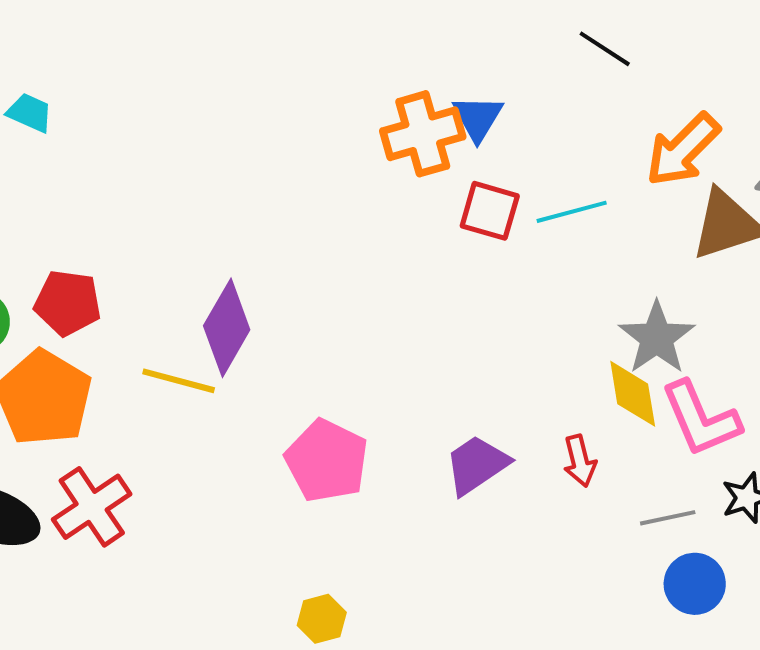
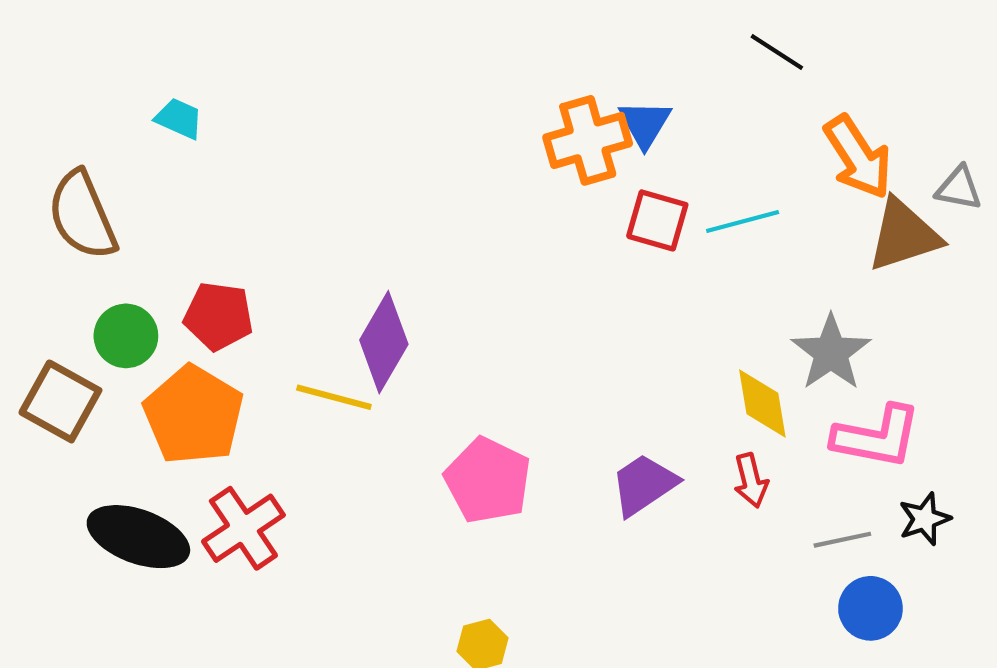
orange arrow: (683, 150) -> (858, 157), turned -78
yellow diamond: (633, 394) -> (762, 403), moved
pink L-shape: (701, 419) -> (877, 437), turned -56

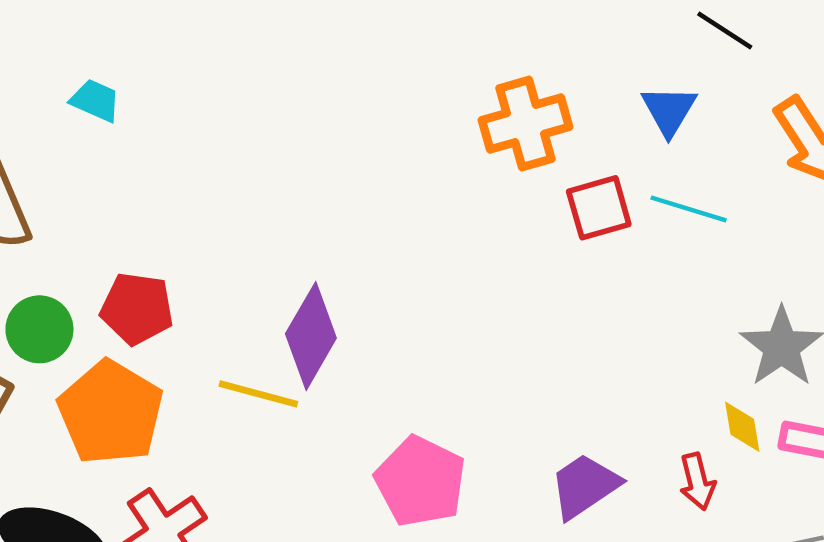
blue triangle: (645, 124) -> (669, 110), moved
red square: (657, 220) -> (599, 208), turned -32
cyan line: (743, 222) -> (689, 209), turned 32
yellow diamond: (762, 403) -> (742, 427), moved, size x0.7

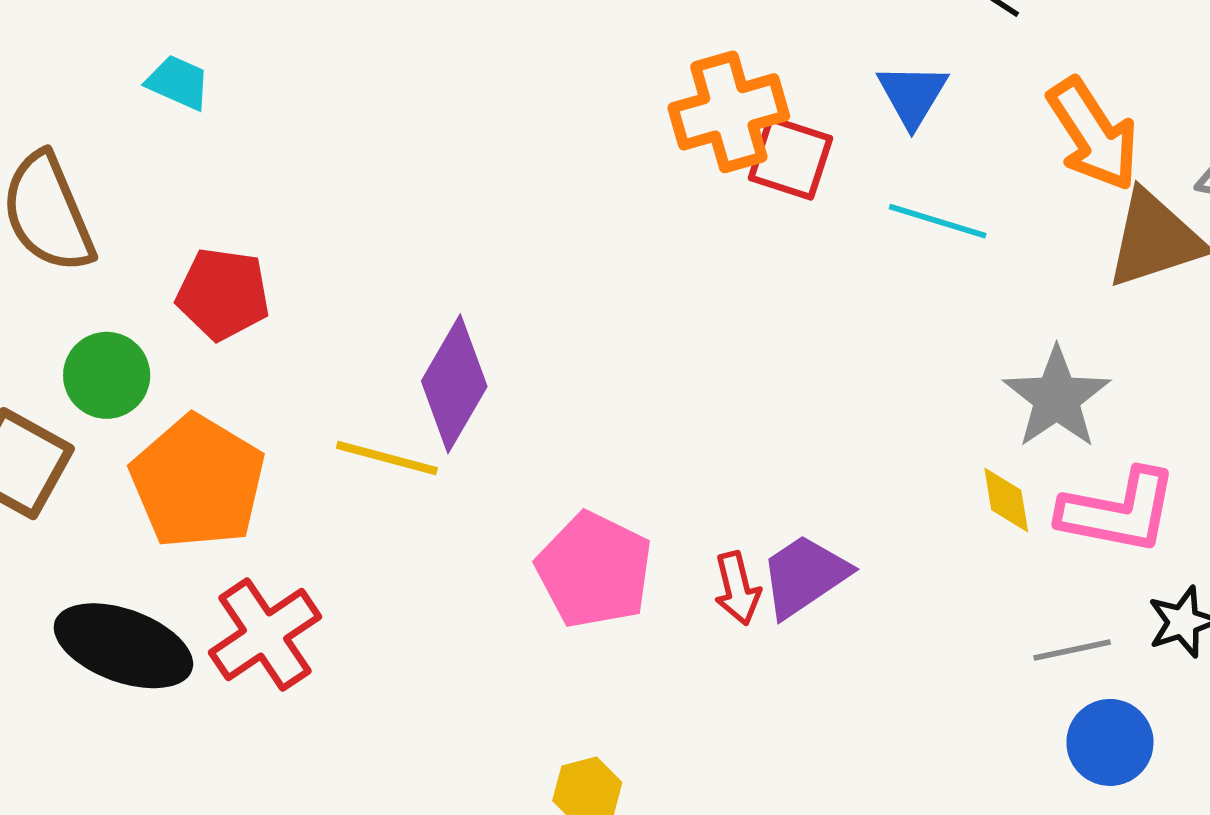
red square: (599, 208) -> (790, 158), moved, turned 34
red pentagon: (137, 309) -> (223, 294), moved
red arrow: (697, 481) -> (737, 588), moved

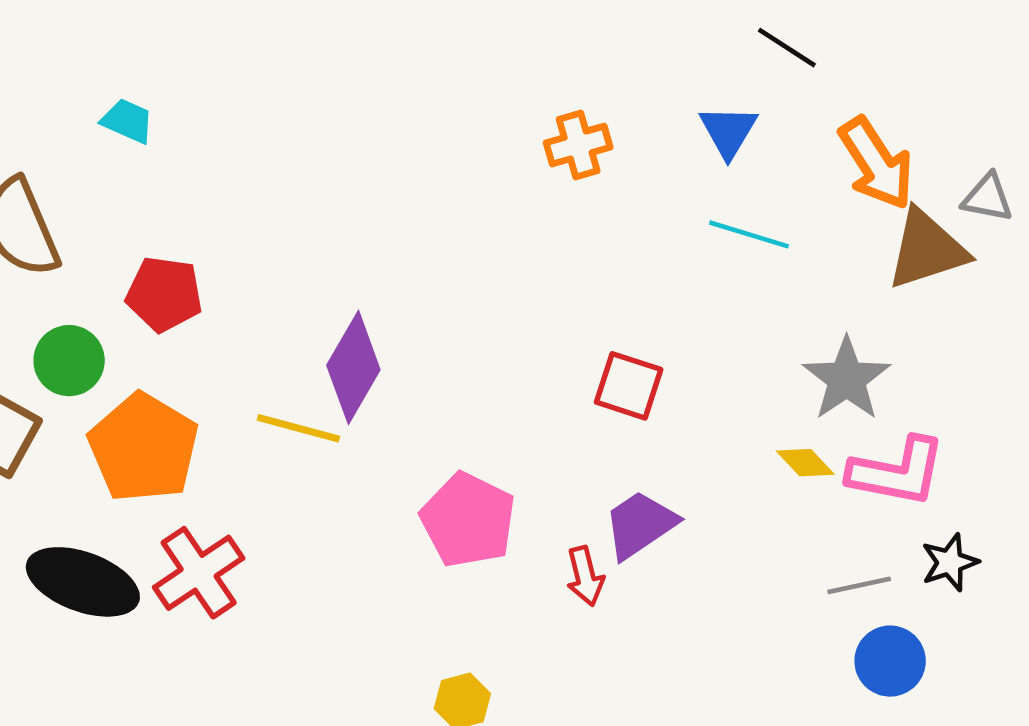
orange cross: (729, 112) -> (578, 145), size x0.7
red square: (790, 158) -> (629, 386), moved
yellow diamond: (1006, 500) -> (805, 463), turned -34
red arrow: (737, 588) -> (585, 576), moved

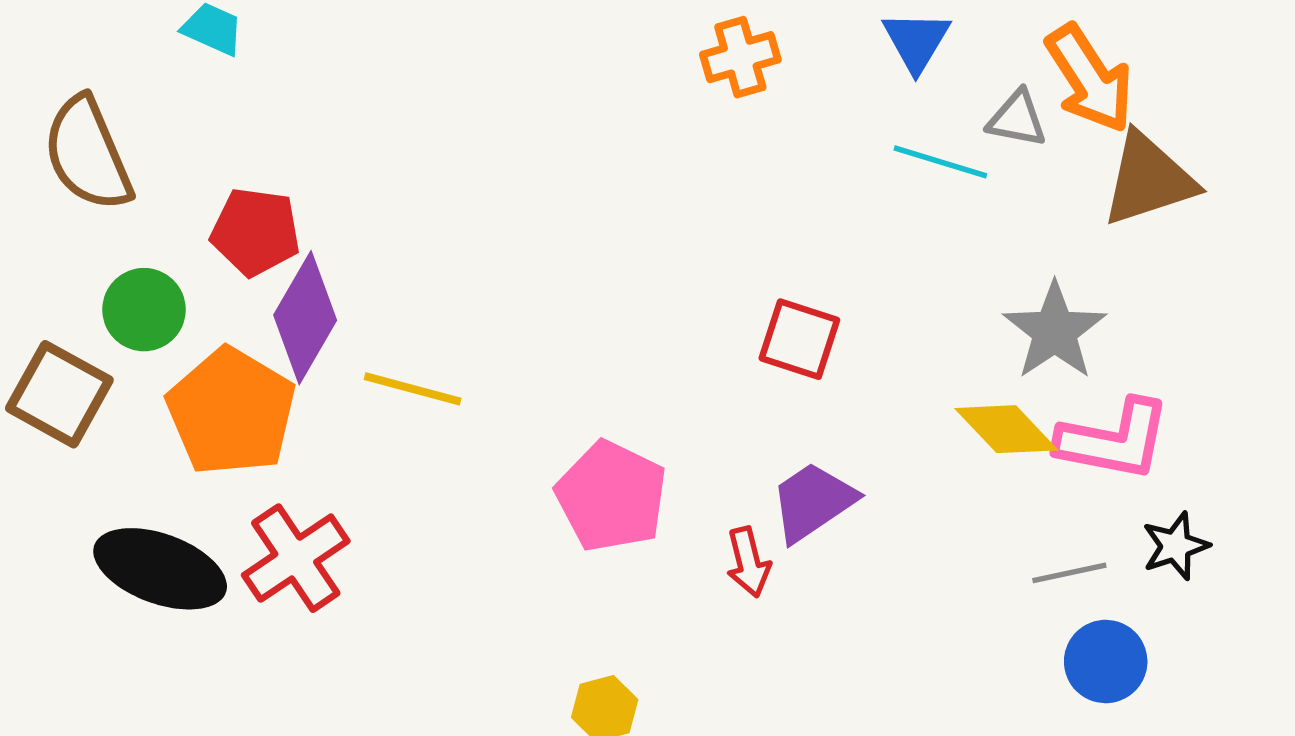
gray triangle: (988, 198) -> (1017, 119), moved
purple diamond: (353, 367) -> (305, 318), moved
yellow diamond: (805, 463) -> (1006, 429), size x1.5

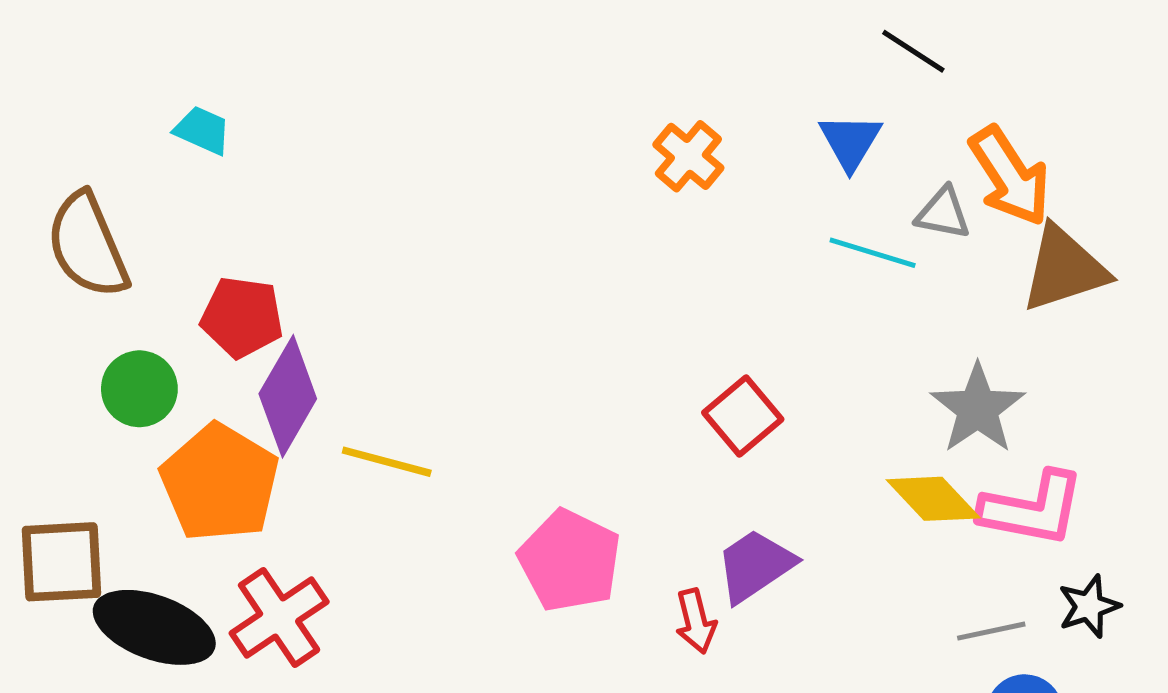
orange cross: (740, 57) -> (688, 156), turned -34
red square: (799, 339) -> (743, 416), turned 32
brown square: (59, 394) -> (61, 562), moved, turned -32

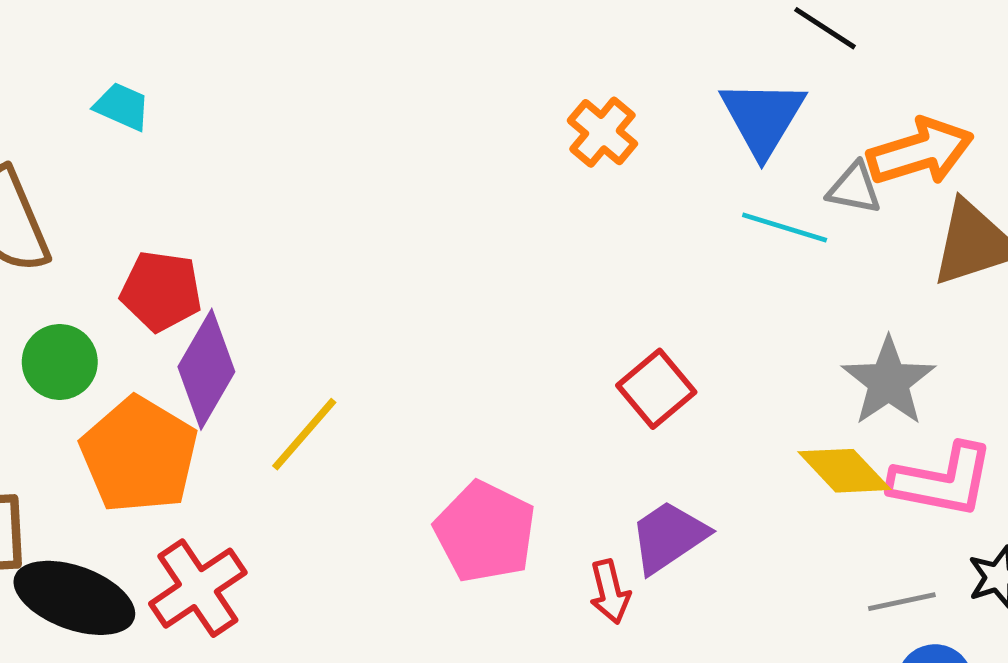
blue triangle: (850, 141) -> (763, 117), size x1.4
orange arrow: (1010, 176) -> (920, 152), turned -74
yellow line: (387, 462) -> (304, 434), turned -64

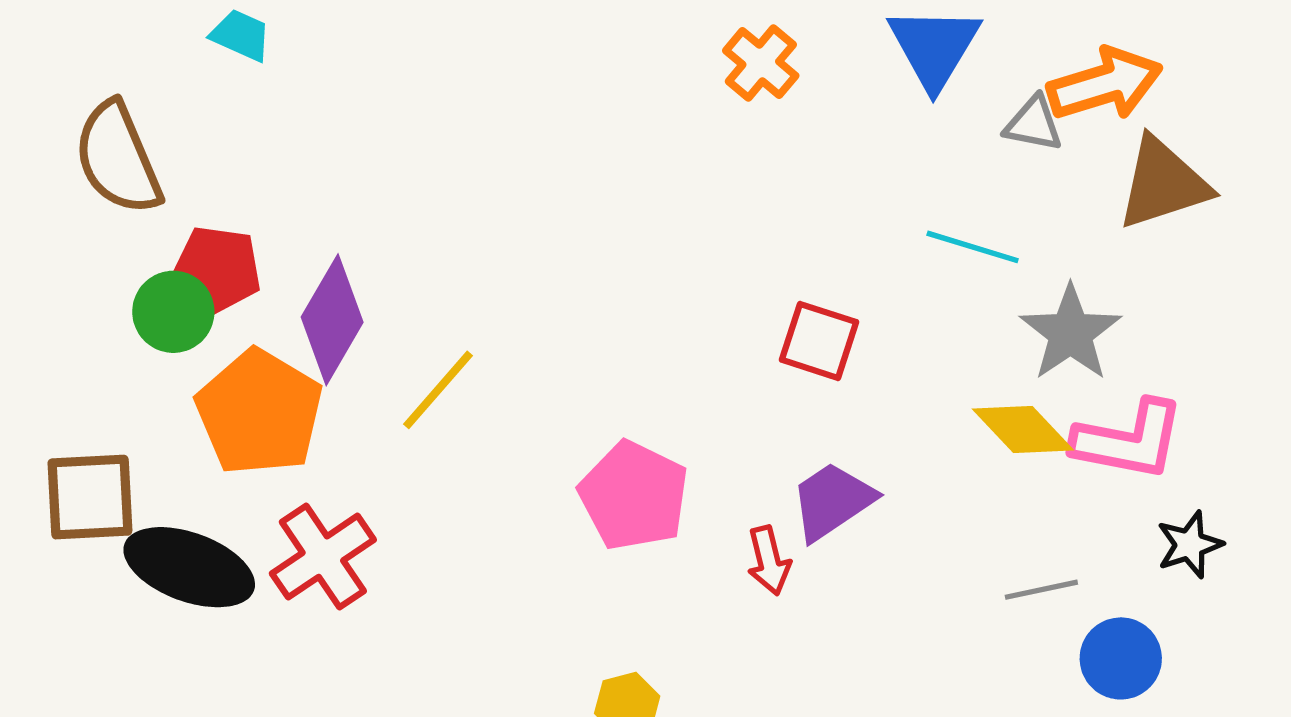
cyan line: (785, 227) -> (973, 247), moved
red pentagon: (161, 291) -> (217, 269), moved
red square: (656, 389) -> (819, 341), turned -32
gray line: (902, 602) -> (1041, 590), moved

